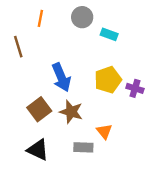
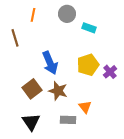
purple cross: (135, 88) -> (110, 72), turned 32
black triangle: (38, 150) -> (31, 122), turned 30

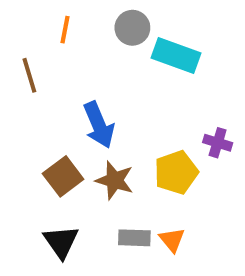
cyan rectangle: (89, 28) -> (176, 55), size x1.6
yellow pentagon: (88, 65) -> (176, 172), moved
purple cross: (110, 72) -> (218, 143), turned -32
orange triangle: (85, 107) -> (172, 240), moved

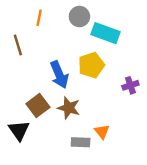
purple cross: (218, 143) -> (130, 85), turned -35
yellow pentagon: (176, 172) -> (91, 65), moved
orange triangle: (172, 240) -> (102, 132), moved
black triangle: (61, 242) -> (19, 130), moved

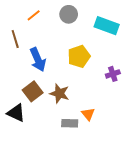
orange line: (39, 18) -> (34, 15), turned 40
cyan rectangle: (106, 33) -> (107, 26), moved
blue arrow: (59, 75) -> (38, 60), moved
black triangle: (19, 130) -> (16, 113), turned -30

